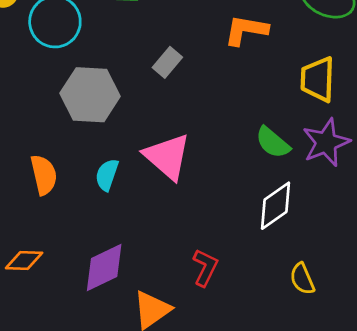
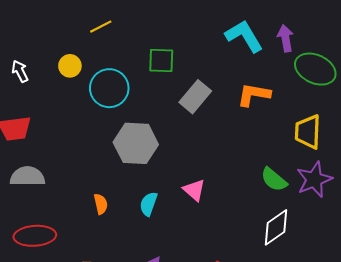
gray rectangle: (167, 62) -> (195, 97), moved, size x1.4
pink triangle: (167, 157) -> (194, 190), size x0.6
orange semicircle: (44, 175) -> (101, 204), size x0.7

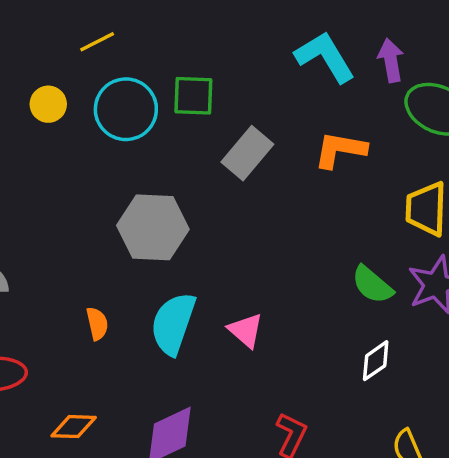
cyan circle: (109, 88) -> (126, 109), moved
pink triangle: (194, 190) -> (246, 330), moved
cyan semicircle: (149, 204) -> (173, 324), size x1.6
white diamond: (276, 227) -> (376, 361), size x0.7

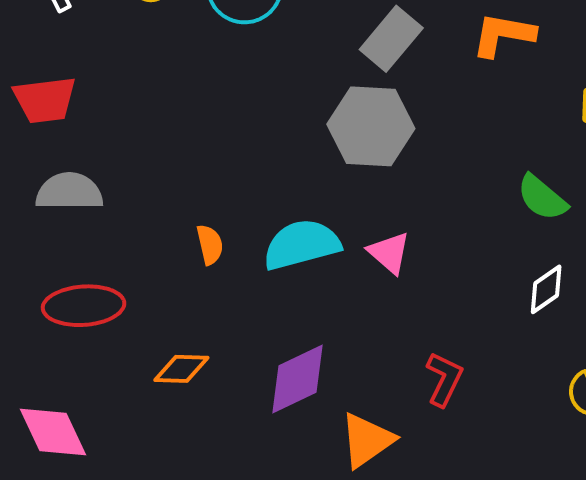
gray hexagon: (153, 227) -> (371, 126), moved
cyan semicircle: (173, 324) -> (302, 245), turned 56

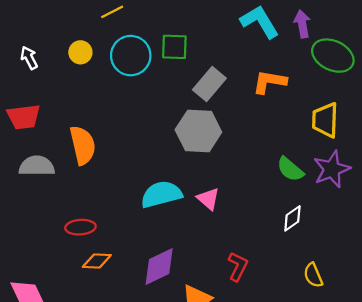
orange semicircle: (210, 245) -> (83, 145), moved, size x1.8
red ellipse: (84, 306) -> (80, 227), moved, size x0.7

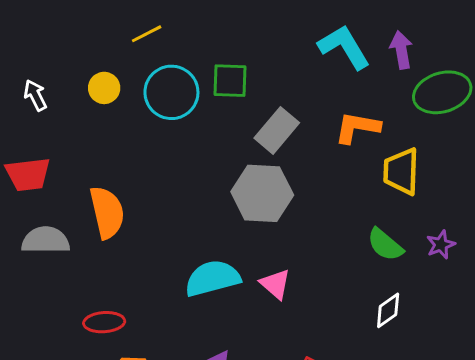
green ellipse: (333, 56) -> (442, 92), turned -42
yellow trapezoid: (325, 120) -> (401, 171), moved
purple star: (332, 169) -> (441, 245), size x0.6

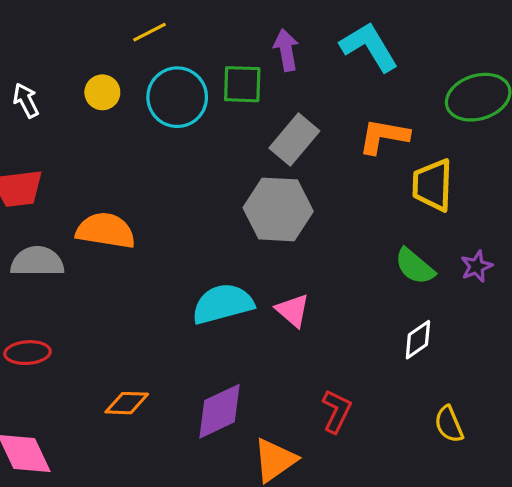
purple arrow: (401, 50) -> (286, 50), moved
orange semicircle: (107, 212) -> (106, 231), turned -68
red ellipse: (104, 322) -> (28, 353), moved

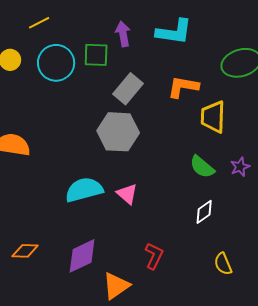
cyan L-shape: (369, 47) -> (174, 32), turned 129

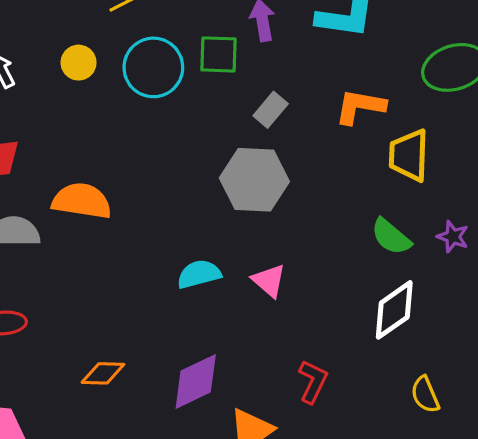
gray rectangle: (128, 89) -> (271, 110), size x0.7
purple star: (240, 167) -> (453, 237), turned -30
cyan semicircle: (84, 190) -> (199, 274), size x0.7
white diamond: (204, 212) -> (394, 310), size x1.5

